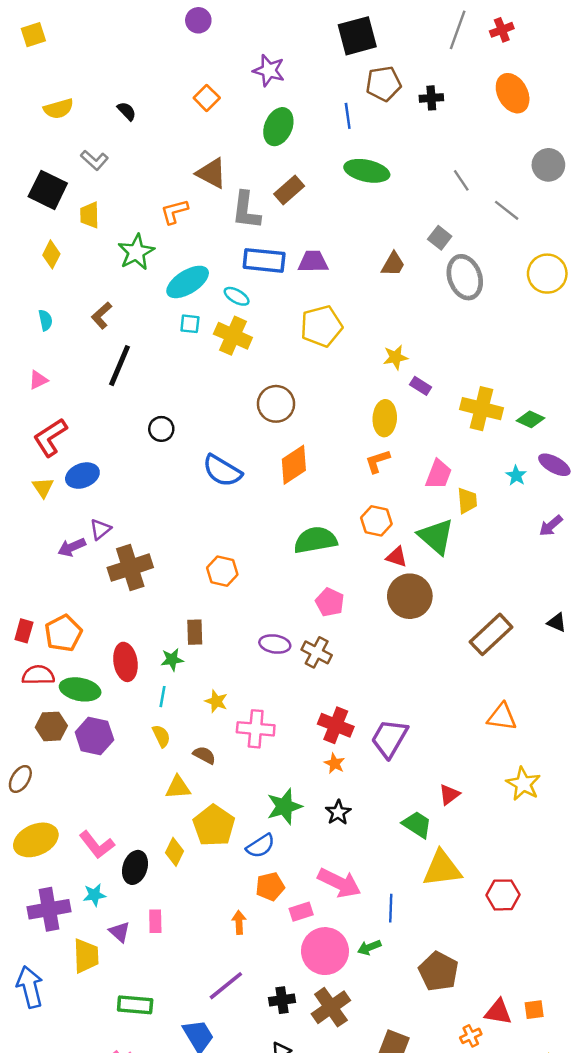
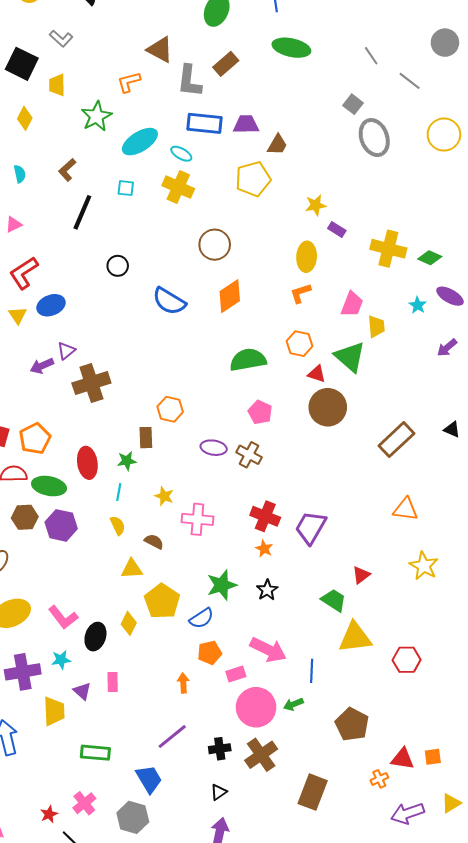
brown trapezoid: (393, 264) -> (277, 145), moved
cyan square: (190, 324) -> (126, 188), moved
orange hexagon: (222, 571) -> (170, 409), moved

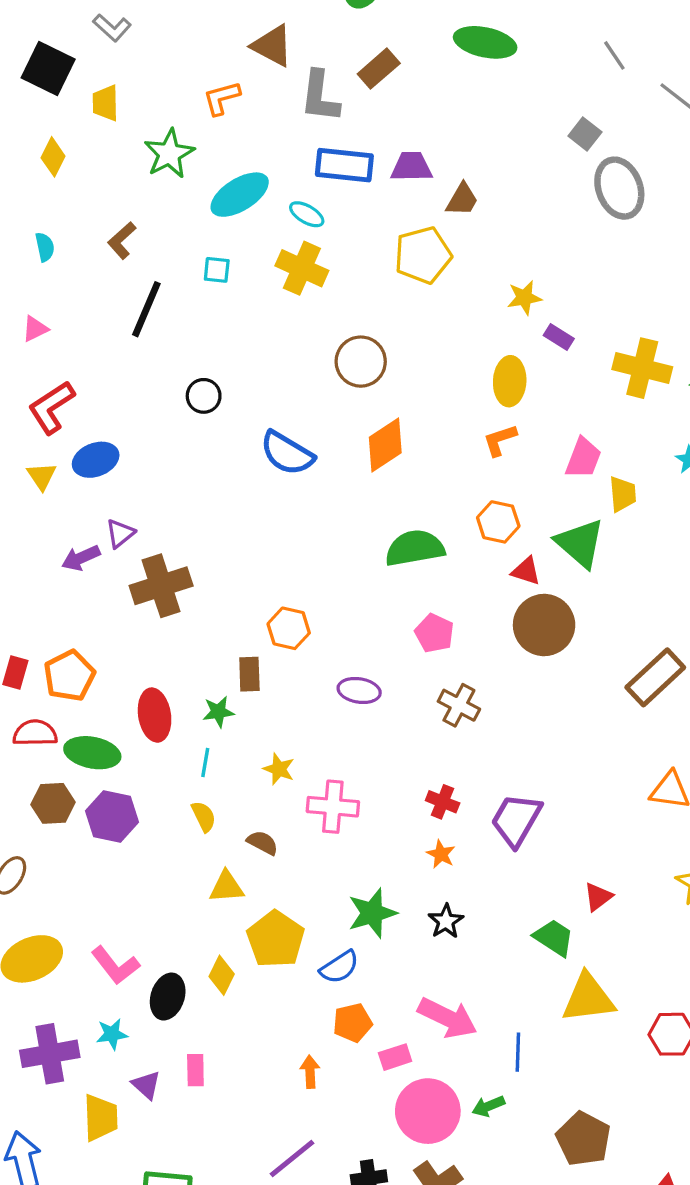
brown cross: (249, 455) -> (459, 705), moved
red cross: (265, 516) -> (443, 802), size x0.7

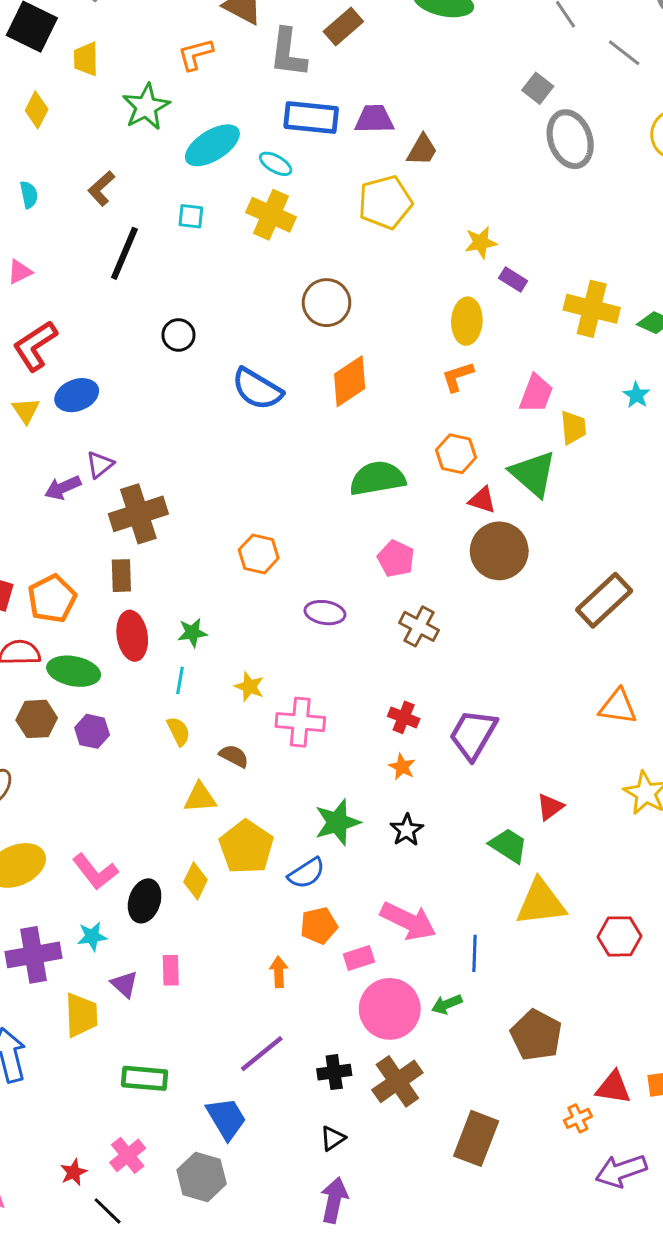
brown rectangle: (249, 674) -> (121, 576), moved
purple hexagon: (112, 817) -> (92, 731), size x0.7

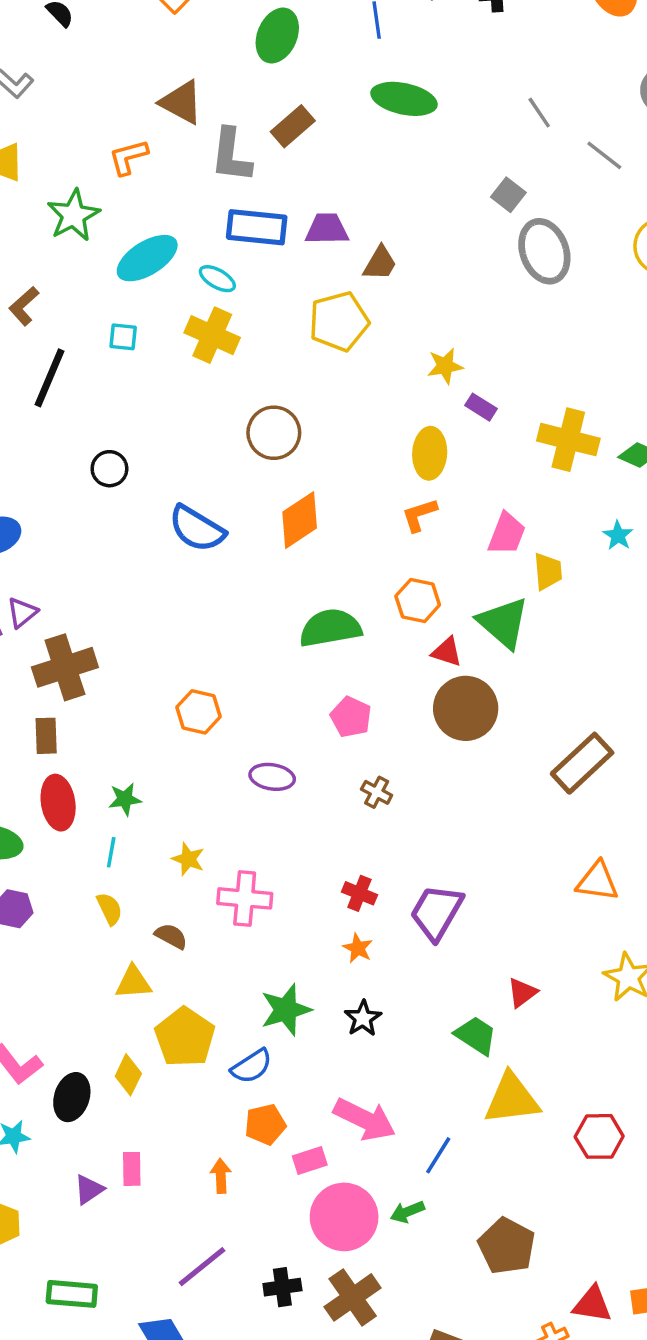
brown cross: (419, 626) -> (377, 792), size x0.7
blue line: (475, 953) -> (438, 1155), turned 30
pink rectangle: (171, 970) -> (132, 1169), moved
purple triangle: (124, 984) -> (89, 1190), moved, turned 44

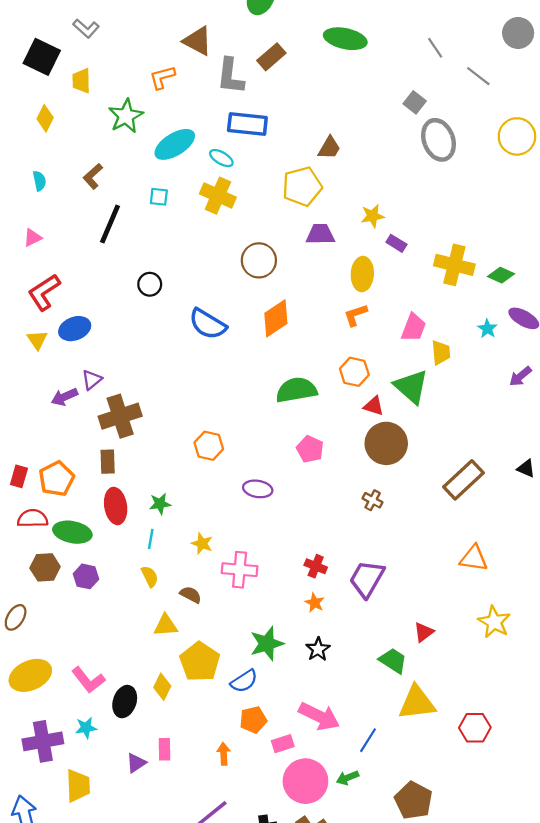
purple trapezoid: (327, 229) -> (320, 234), moved
brown cross: (377, 792) -> (373, 500), moved

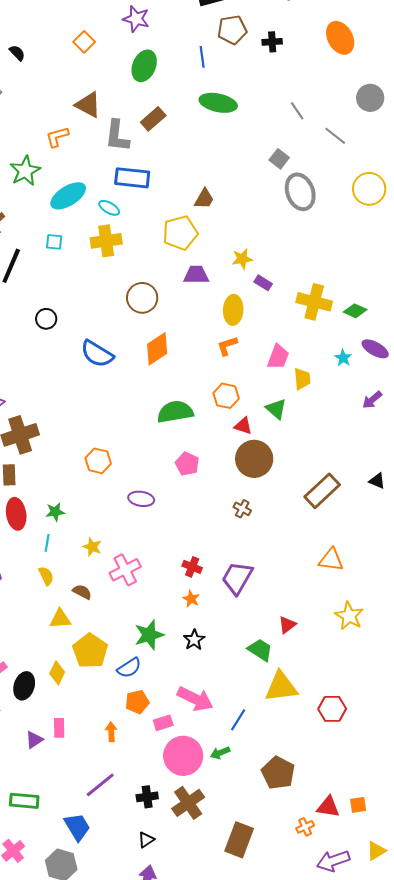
yellow cross: (218, 196) -> (106, 241), turned -32
green triangle: (411, 387) -> (276, 409), size x0.7
pink cross: (240, 570) -> (125, 570), turned -32

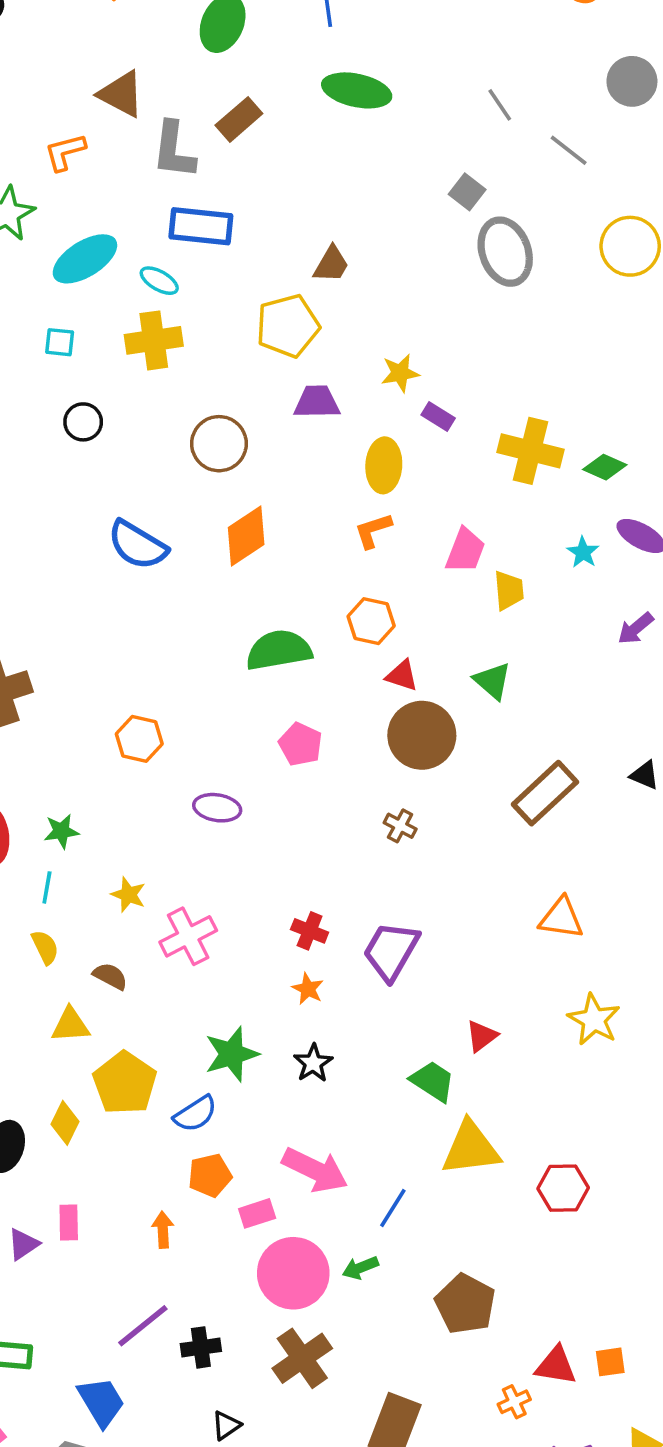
black circle: (46, 319) -> (83, 422), moved
green triangle: (276, 409) -> (492, 681), moved
black cross: (147, 797) -> (201, 1347), moved

